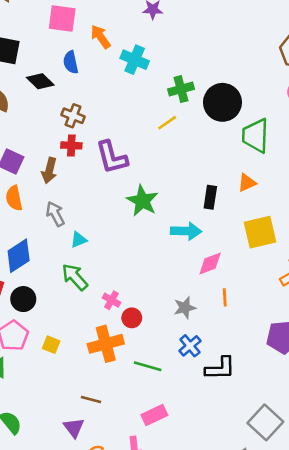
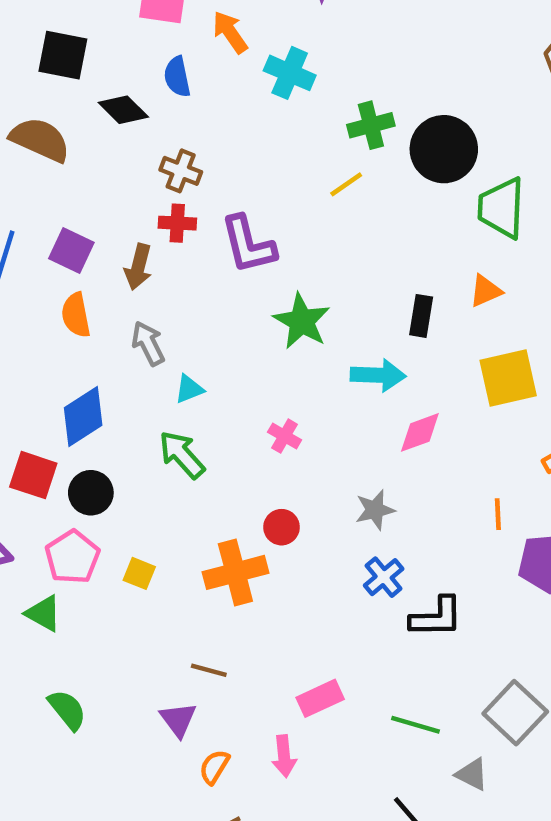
orange line: (225, 297) -> (498, 514), moved
pink cross: (111, 300) -> (285, 436), moved
green line: (148, 366) -> (416, 725), moved

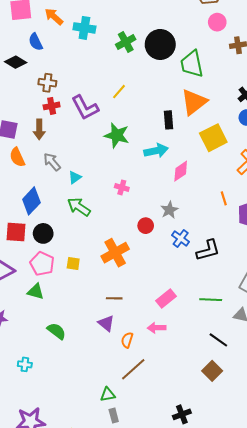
yellow line: (346, 184) -> (119, 92), moved
orange triangle: (486, 291) -> (194, 102), size x1.8
red circle: (282, 527) -> (146, 226), moved
pink arrow: (284, 756) -> (157, 328), turned 108

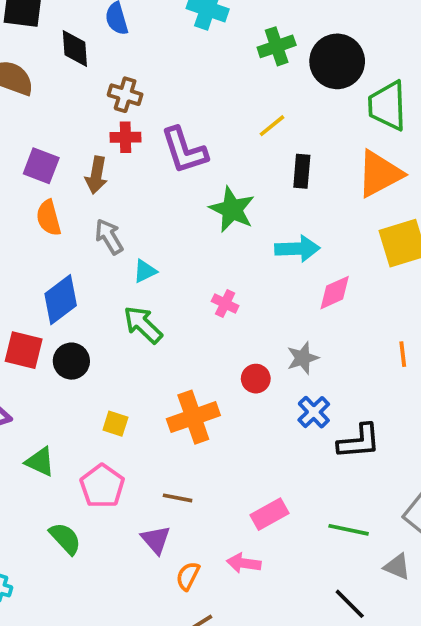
black diamond: (16, 62) -> (75, 49), turned 45
yellow line: (119, 92) -> (272, 126), moved
black rectangle: (168, 120) -> (302, 171), moved
pink pentagon: (42, 264) -> (102, 486), moved

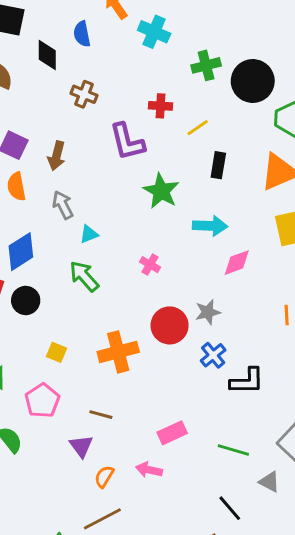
red cross: (125, 137) -> (160, 106), moved
red circle: (256, 379) -> (170, 325), size x1.6

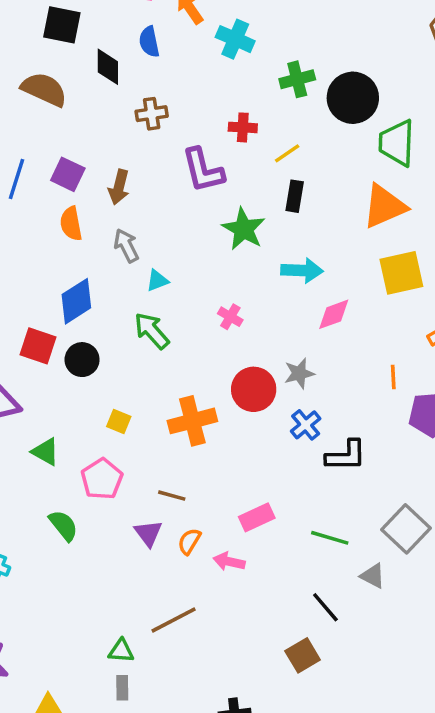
brown cross: (84, 94) -> (152, 114), turned -30
black rectangle: (218, 165) -> (295, 196), moved
orange semicircle: (104, 477) -> (189, 541), moved

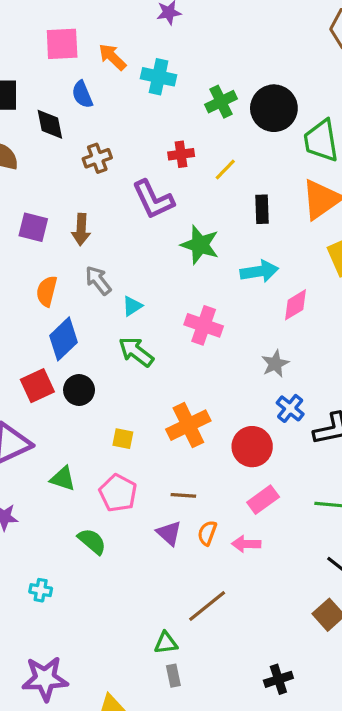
black rectangle: (295, 196) -> (262, 209), moved
orange semicircle: (71, 224) -> (47, 291), moved, turned 36
pink cross: (230, 317) -> (204, 325), size x1.6
red square: (38, 346) -> (37, 386), turned -32
red circle: (254, 389) -> (252, 447), moved

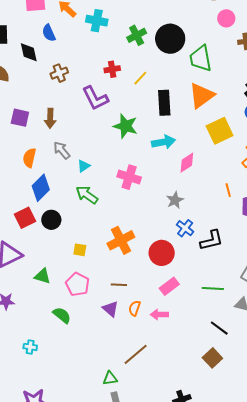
black rectangle: (262, 209) -> (164, 103), size x1.4

